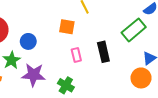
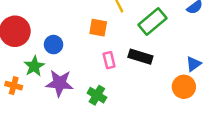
green rectangle: (134, 30) -> (152, 22), moved
black rectangle: (103, 52) -> (140, 57), turned -60

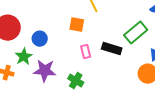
green rectangle: (152, 22) -> (136, 33), moved

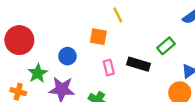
green rectangle: (136, 33) -> (166, 46), size x0.7
blue circle: (40, 39) -> (67, 56), moved

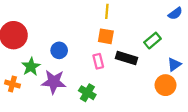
yellow line: (118, 15) -> (107, 11), turned 32
orange square: (98, 37) -> (106, 36), moved

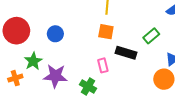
blue circle: (59, 50) -> (55, 34), moved
pink rectangle: (98, 61) -> (103, 65), moved
orange cross: (12, 84) -> (15, 78), turned -32

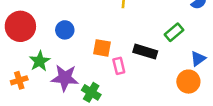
orange square: (106, 32) -> (102, 48), moved
green cross: (88, 87) -> (91, 92), moved

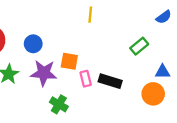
black rectangle: (145, 52) -> (110, 81), moved
blue triangle: (198, 59) -> (162, 72), turned 35
purple star: (65, 78) -> (44, 73), moved

